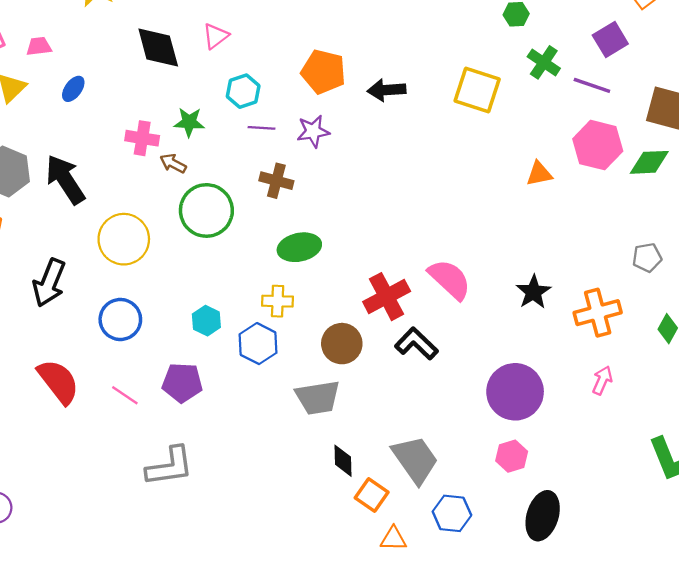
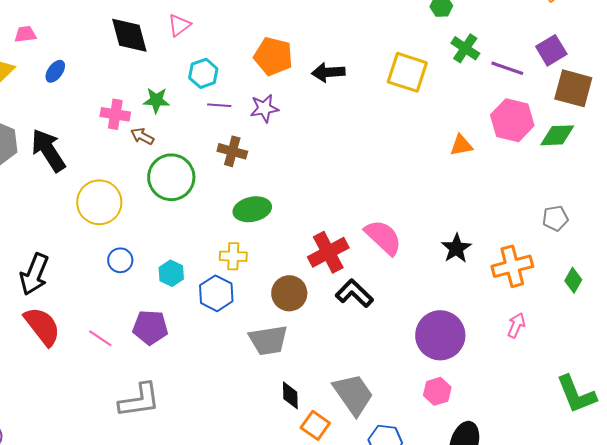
purple square: (610, 40) -> (551, 50), moved
black arrow: (49, 283) -> (34, 274), moved
blue circle: (120, 320) -> (120, 260), moved, size x0.7

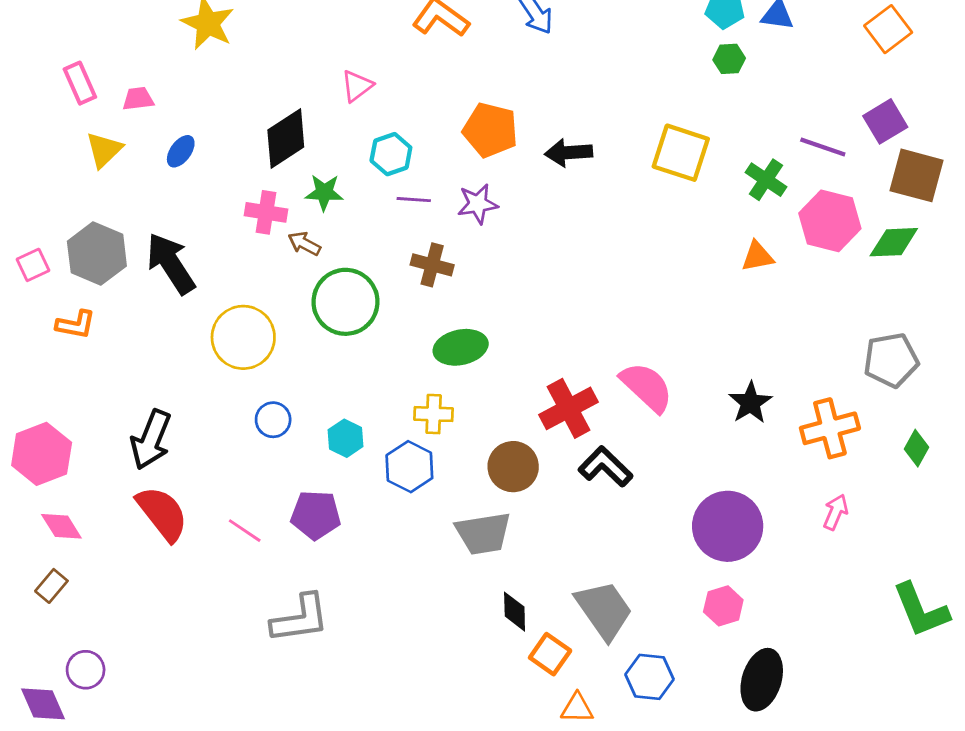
black diamond: (129, 35) -> (286, 138), moved, turned 72
green cross: (465, 48) -> (766, 180), moved
gray pentagon: (555, 218) -> (891, 360), size x1.5

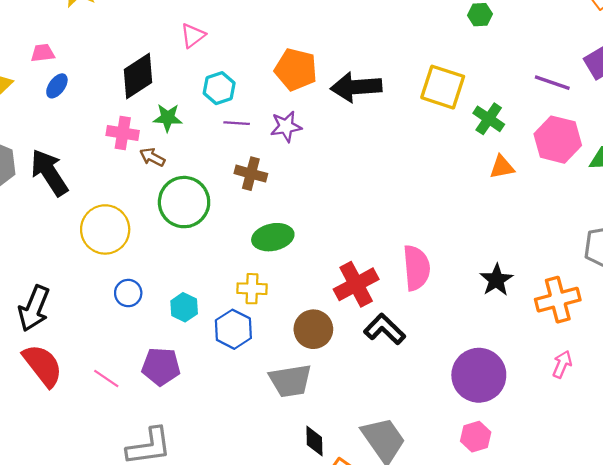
pink trapezoid: (138, 99) -> (43, 53), moved
black arrow: (569, 153) -> (356, 87), size x1.4
green cross: (766, 180) -> (489, 119), moved
pink semicircle: (647, 387) -> (416, 268), turned 42

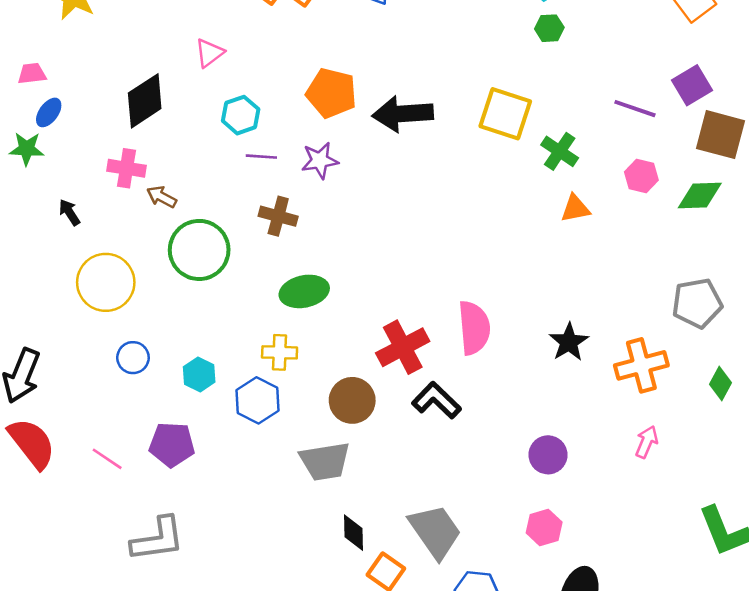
green star: (168, 118) -> (27, 149), moved
pink hexagon: (558, 140) -> (641, 176), size x0.6
black arrow: (49, 172) -> (69, 212), moved, size x0.5
purple circle: (479, 375) -> (548, 455), size x0.6

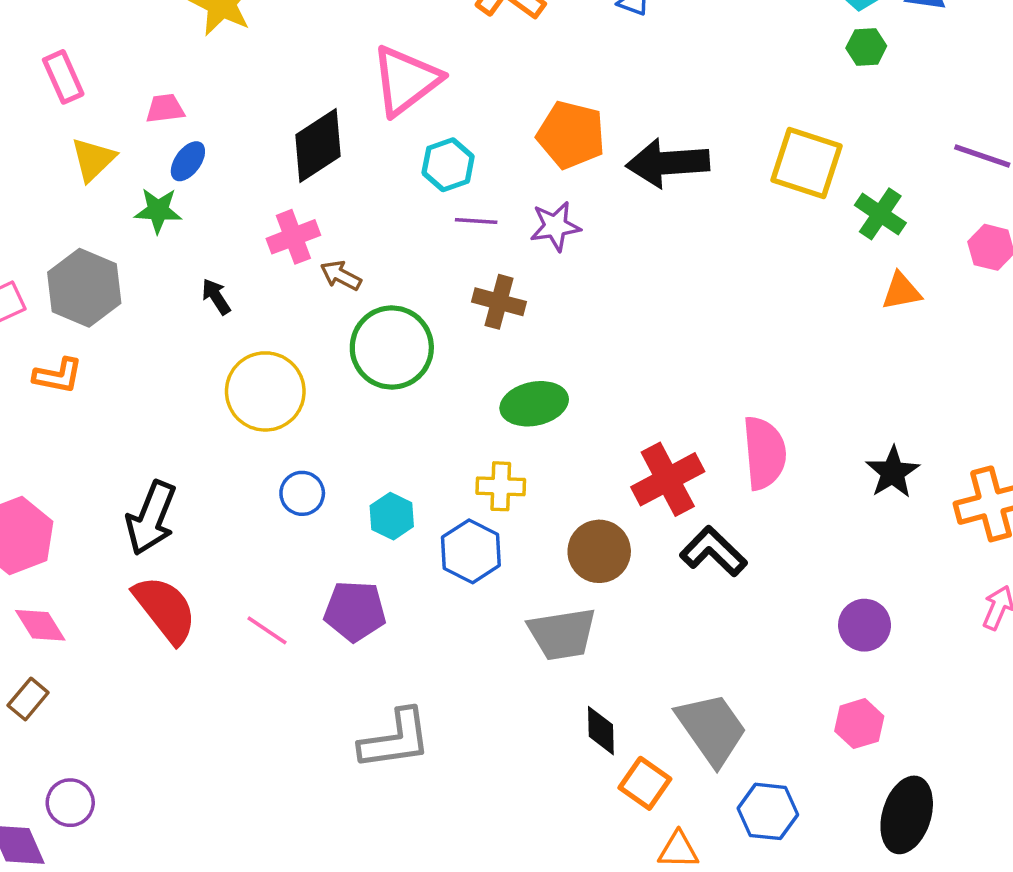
pink triangle: (210, 53) -> (406, 80), size x1.8
pink cross: (127, 168) -> (293, 237), turned -30
gray L-shape: (158, 539) -> (395, 739), moved

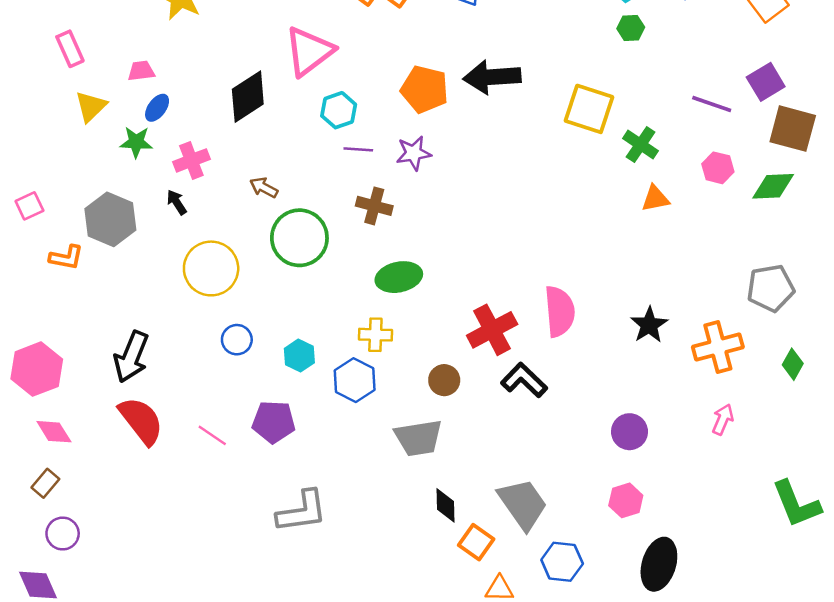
black arrow: (668, 163) -> (492, 77), moved
pink cross: (293, 237) -> (191, 160), moved
gray hexagon: (84, 288) -> (110, 219), moved
brown circle: (599, 551) -> (444, 380), size x0.7
purple circle: (70, 803) -> (63, 534), moved

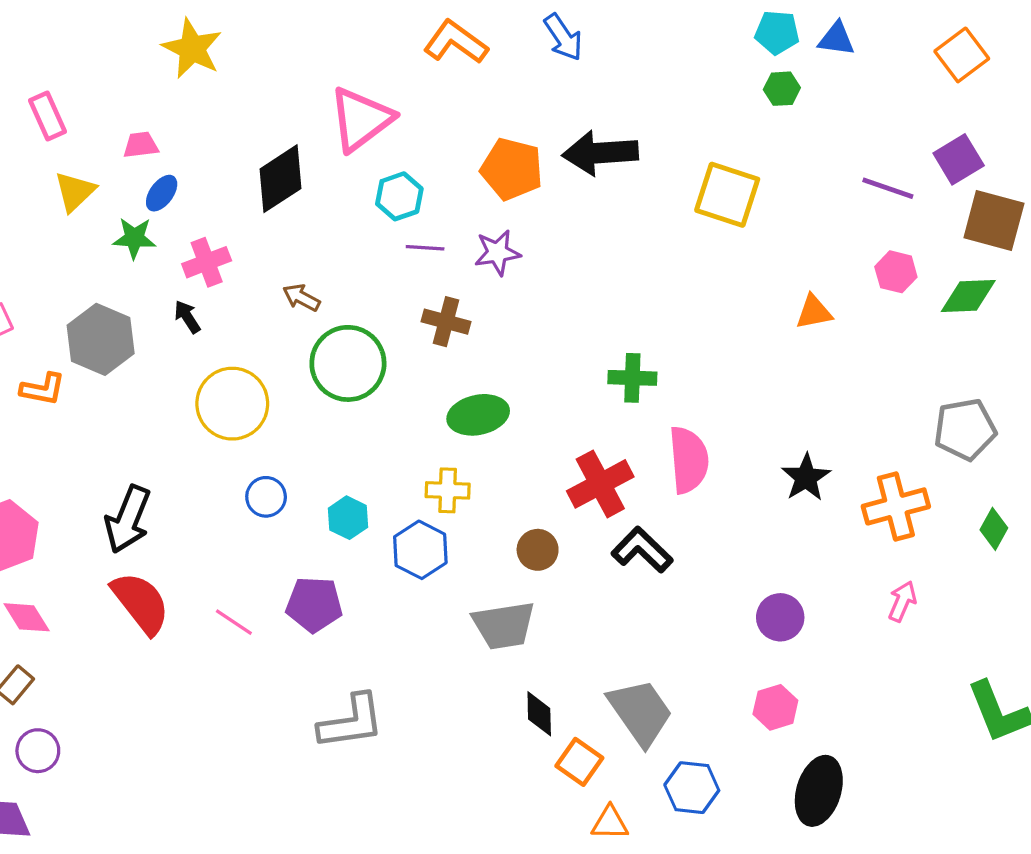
green cross: (641, 145) -> (632, 378), moved, turned -32

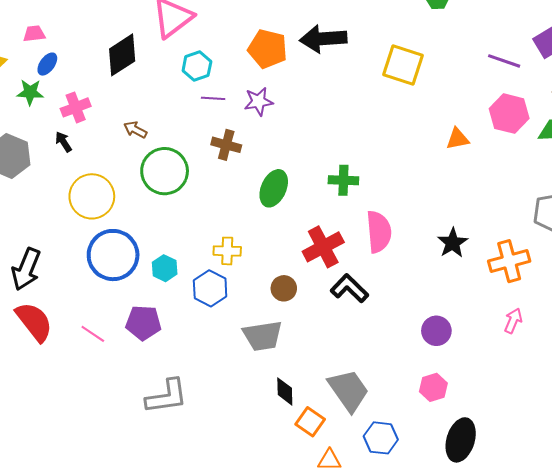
pink hexagon: (896, 272) -> (509, 114), size x1.5
green ellipse: (478, 415) -> (274, 188), moved, turned -54
blue circle: (266, 497) -> (113, 255), size x2.0

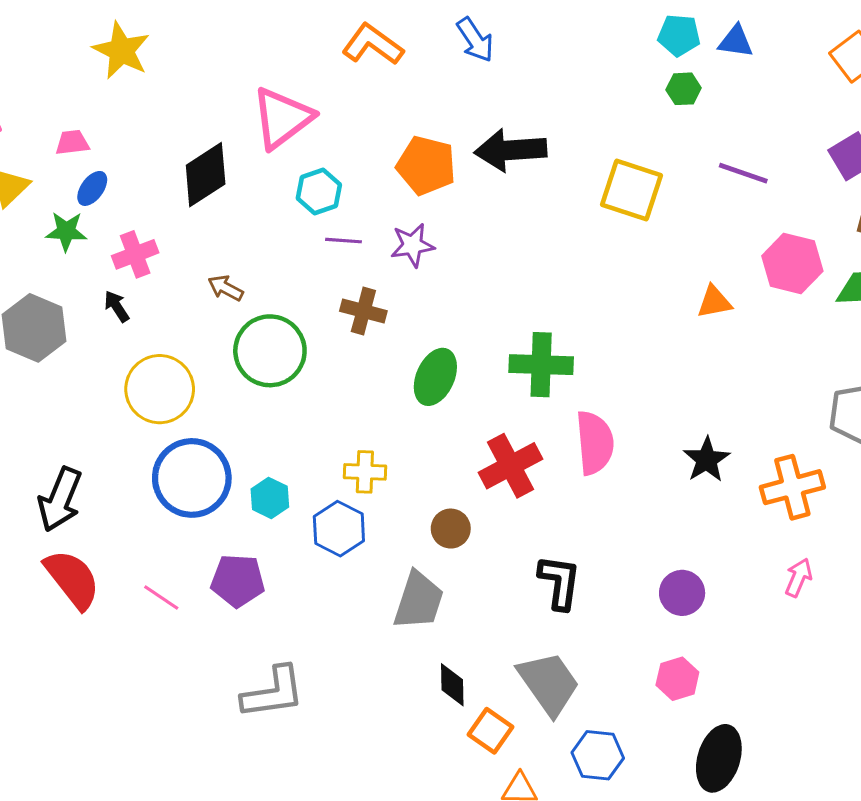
purple line: (504, 61) -> (743, 173), moved
green cross: (343, 180) -> (541, 365), size x1.4
black L-shape: (349, 288) -> (559, 582), moved, turned 54
gray trapezoid: (263, 336) -> (419, 601), turned -63

